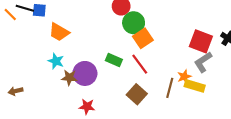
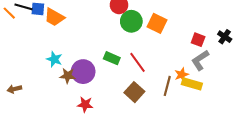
orange trapezoid: (59, 32) -> (54, 17), moved
orange square: (143, 38) -> (157, 23), moved, turned -30
red square: (201, 41) -> (198, 40), size x0.6

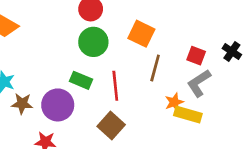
green circle: (131, 21) -> (93, 42), moved
red line: (137, 62) -> (115, 86), turned 30
purple circle: (83, 72) -> (58, 105), moved
brown line: (167, 86) -> (155, 68), moved

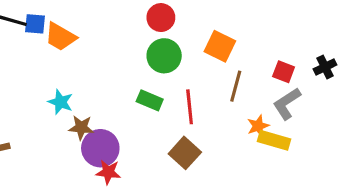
black cross: (232, 51) -> (325, 67), turned 30
purple circle: (58, 105) -> (100, 148), moved

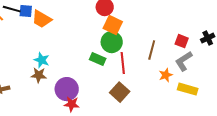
orange square: (220, 46) -> (113, 25), moved
green circle: (164, 56) -> (112, 42), moved
brown star: (81, 127) -> (39, 75), moved
yellow rectangle: (274, 140) -> (188, 89), moved

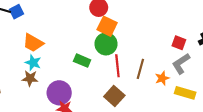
blue square: (26, 11) -> (16, 12), turned -32
orange trapezoid: (42, 19) -> (33, 43), moved
brown line: (152, 50) -> (140, 69), moved
green rectangle: (98, 59) -> (82, 61), moved

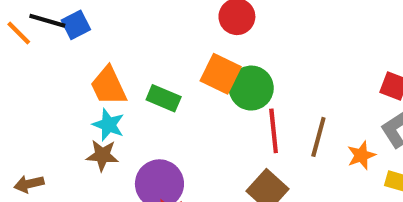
orange square: (107, 26) -> (221, 74), moved
orange trapezoid: (33, 43) -> (108, 86), turned 35
green rectangle: (82, 61) -> (164, 98), moved

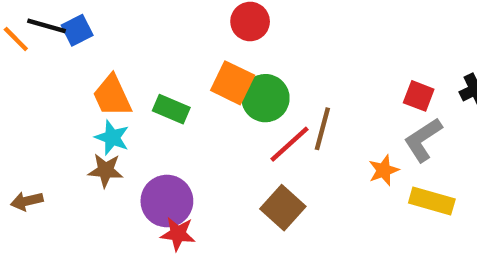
red line: (274, 131) -> (289, 144), turned 54
brown line: (318, 137) -> (322, 129), moved

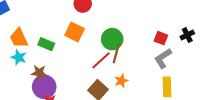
green circle: (265, 98) -> (112, 39), moved
brown star: (106, 170) -> (39, 73), moved
orange star: (384, 170) -> (121, 81), moved
yellow rectangle: (432, 201) -> (167, 87), turned 72

